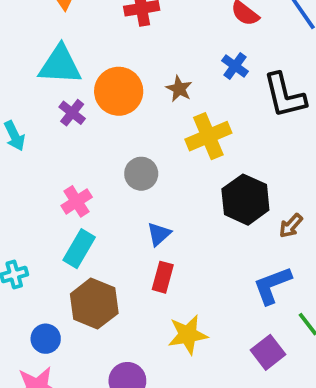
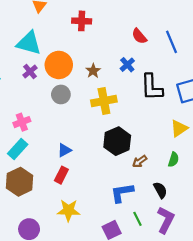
gray circle: (141, 174) -> (61, 94), moved

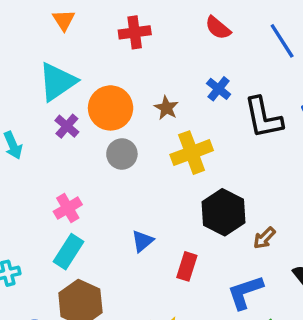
red semicircle: (139, 36) -> (218, 28), moved
cyan triangle: (29, 43) -> (57, 82), turned -40
red rectangle: (61, 175) -> (187, 266), moved

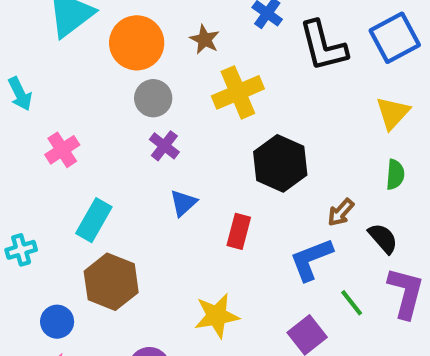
purple cross: (67, 126) -> (164, 146), moved
pink cross: (68, 208) -> (62, 150), moved
brown arrow: (264, 238) -> (341, 212), moved

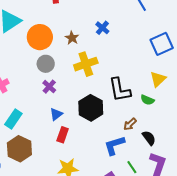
black L-shape: (323, 46) -> (120, 90), moved
black hexagon: (280, 163) -> (91, 108), moved
green semicircle: (395, 175) -> (147, 100), moved, turned 104
red rectangle: (239, 231) -> (63, 135), moved

